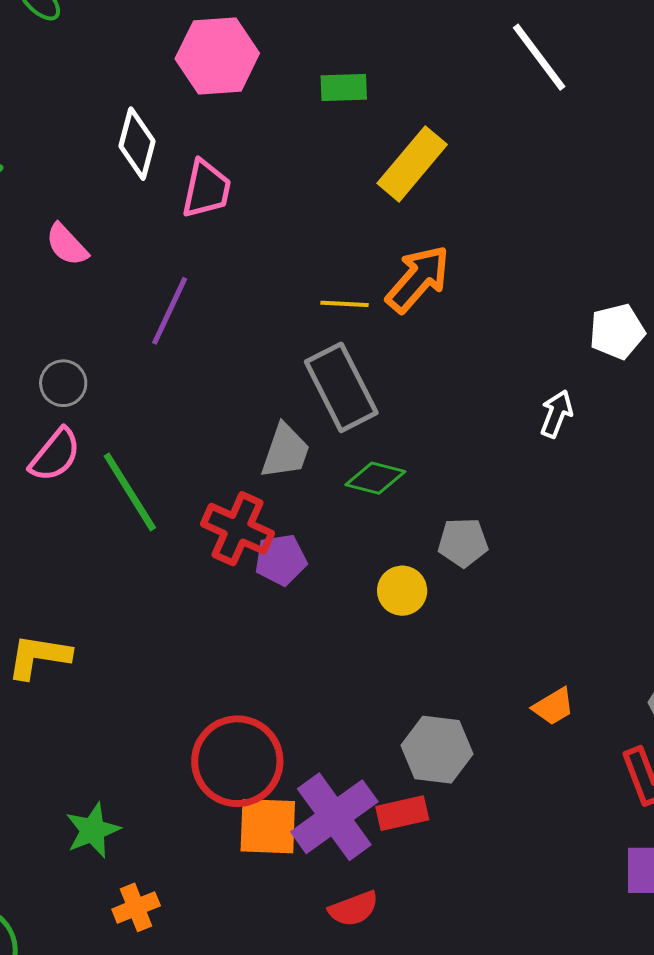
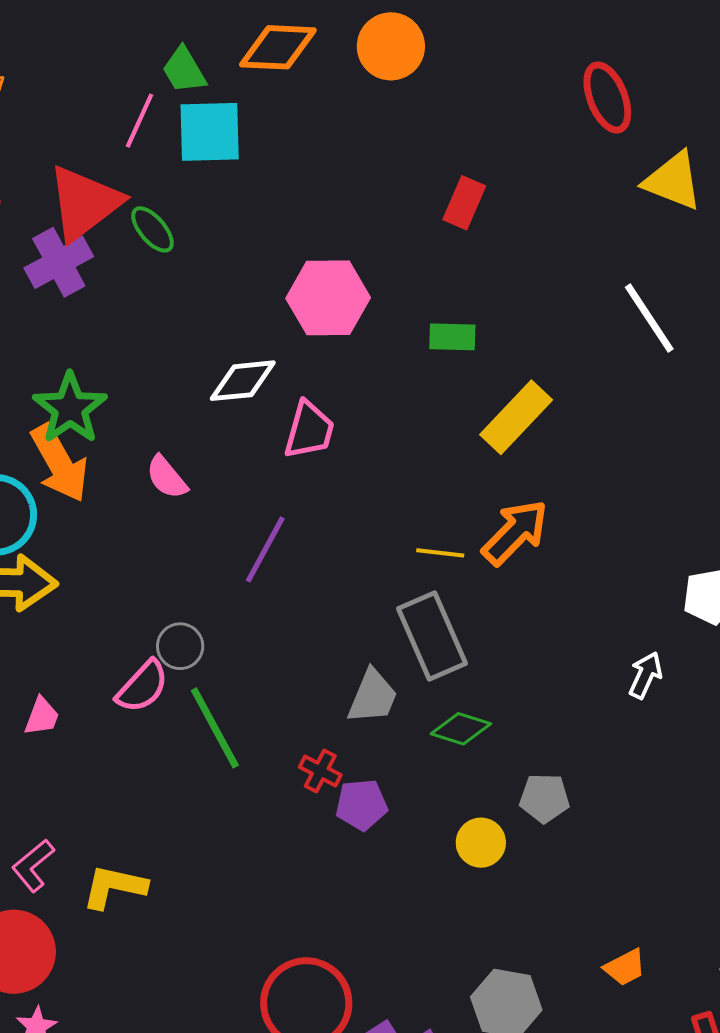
white diamond: (137, 144) -> (243, 381), turned 66
gray circle: (63, 383) -> (180, 646), moved
red cross: (238, 529) -> (320, 771), size x0.6

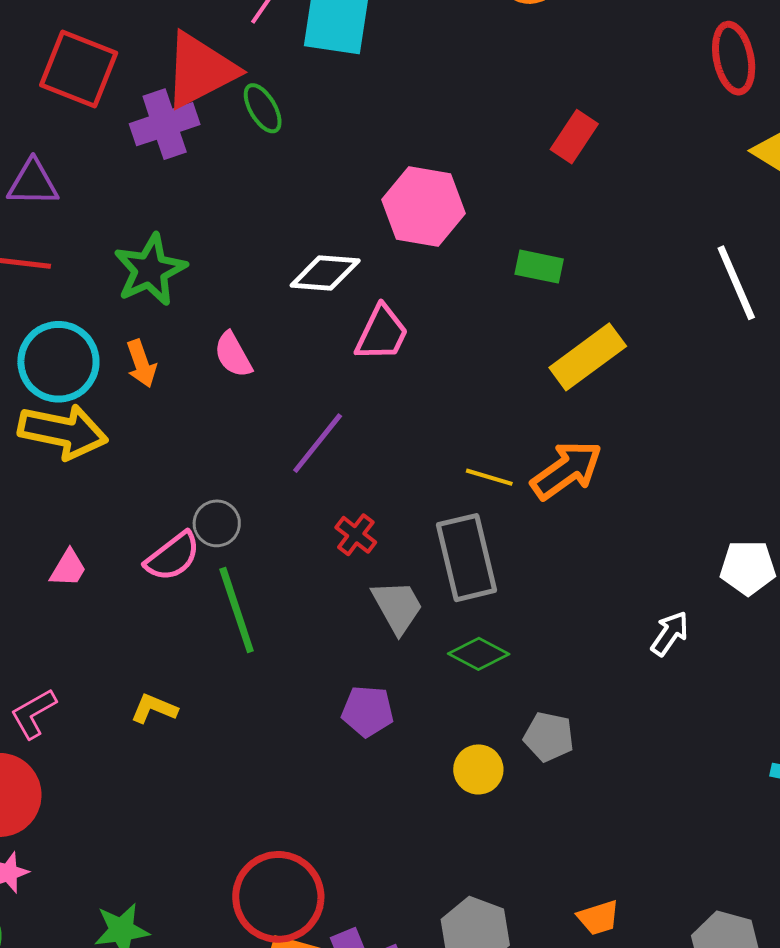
orange arrow: (60, 463) -> (141, 364), moved, size x0.6
gray trapezoid: (373, 697) -> (397, 607), turned -62
red cross: (320, 771) -> (356, 535), moved
yellow L-shape: (114, 887) -> (154, 709), moved, size x0.7

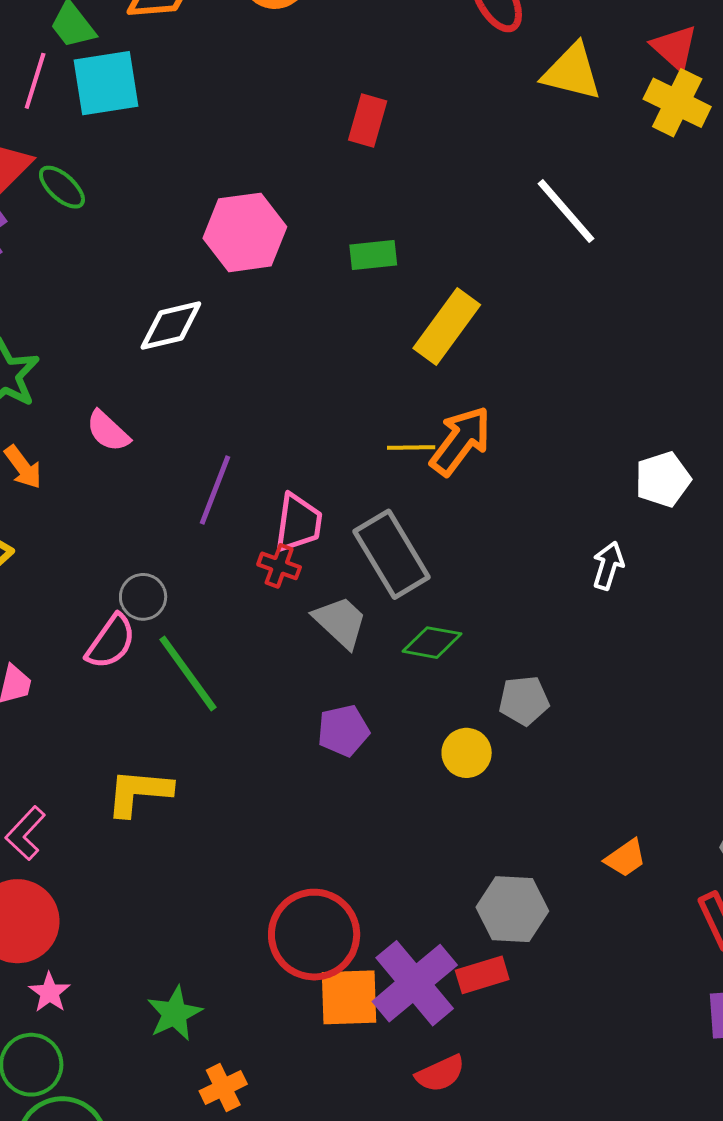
pink trapezoid: (382, 333) -> (298, 523), moved
yellow line: (489, 477) -> (411, 448), moved
yellow L-shape: (154, 709) -> (139, 792), size x1.5

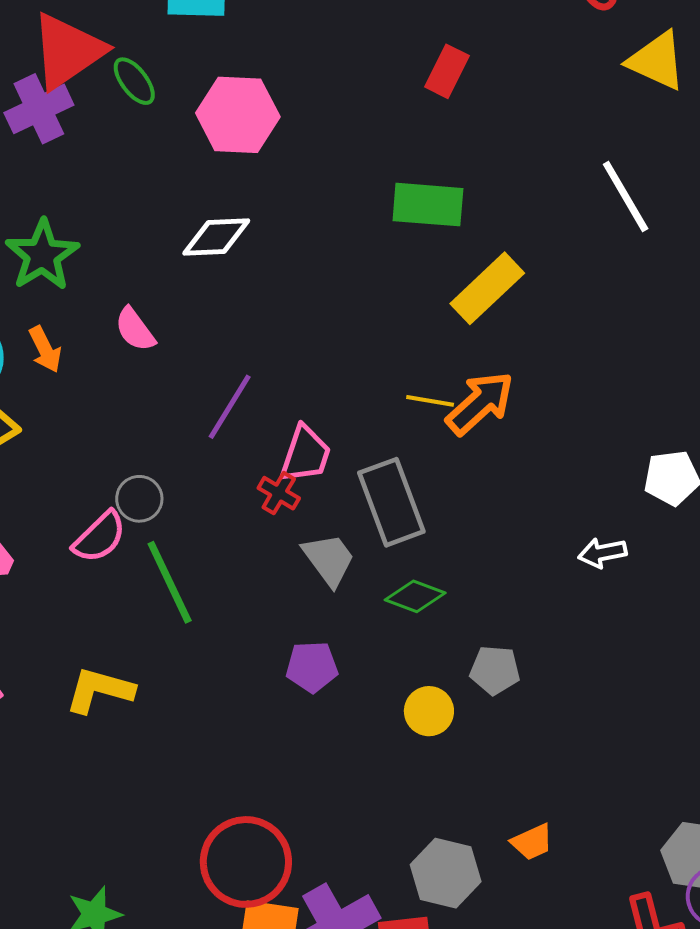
pink hexagon: (245, 232) -> (238, 115), moved
green rectangle: (373, 255) -> (428, 205), size x1.5
white arrow: (608, 566) -> (602, 553), turned -129
orange trapezoid: (625, 858) -> (532, 842), moved

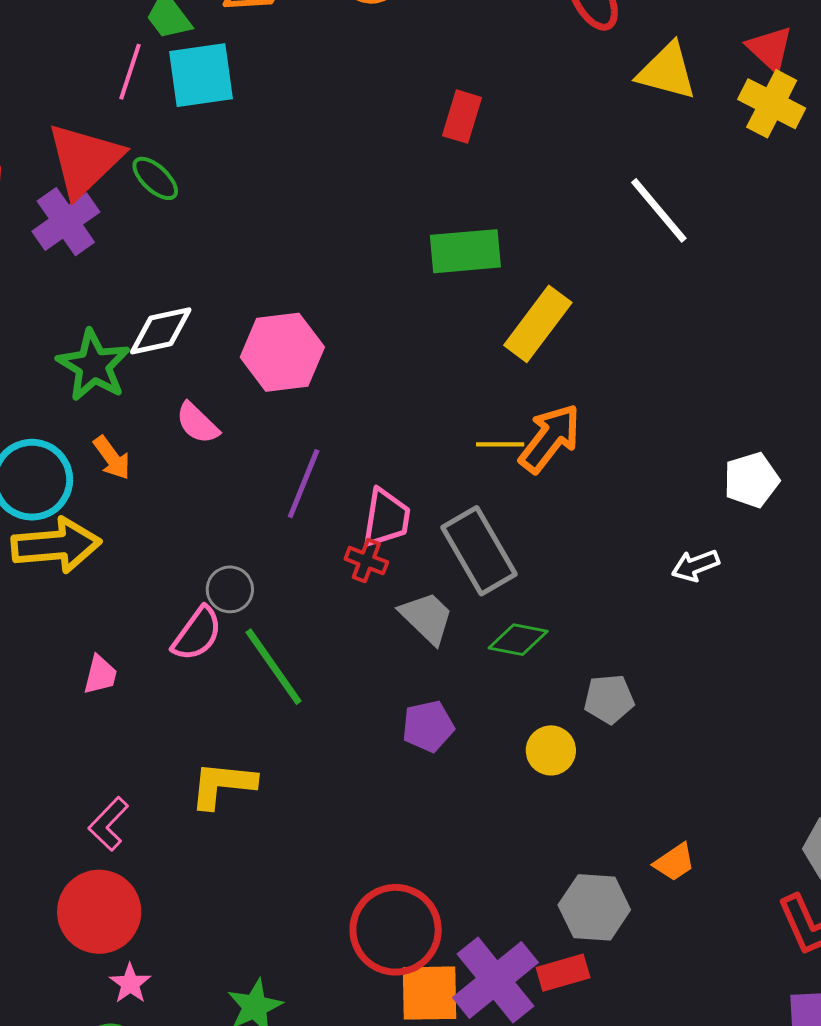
pink hexagon: (238, 115) -> (282, 352), moved
white diamond: (216, 237) -> (161, 331), moved

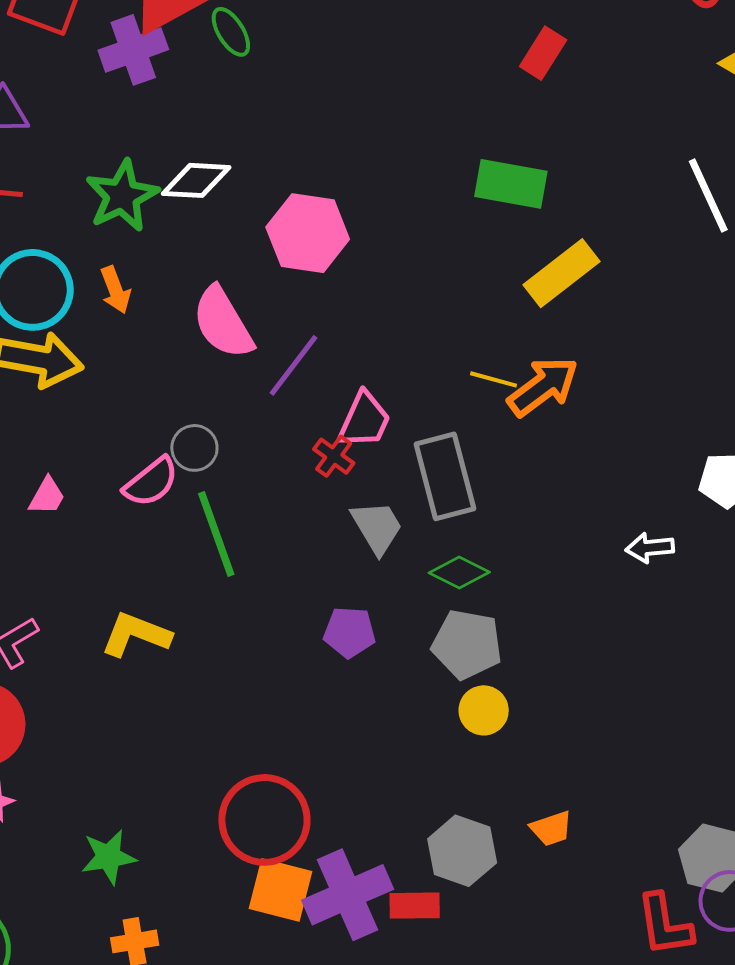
pink semicircle: (197, 423) -> (223, 323), moved, size x1.6
gray pentagon: (609, 699) -> (467, 644), moved, size x1.4
yellow circle: (551, 750) -> (484, 710), moved

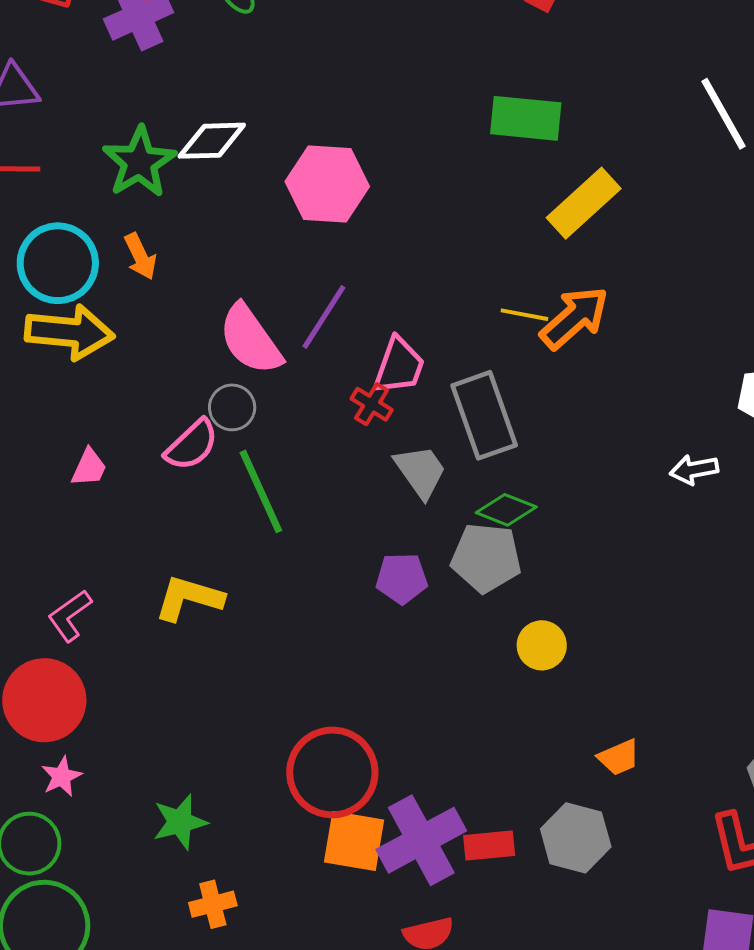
pink semicircle: (223, 323) -> (250, 339), moved
gray pentagon: (467, 644) -> (486, 558), moved
gray hexagon: (462, 851) -> (576, 838), moved

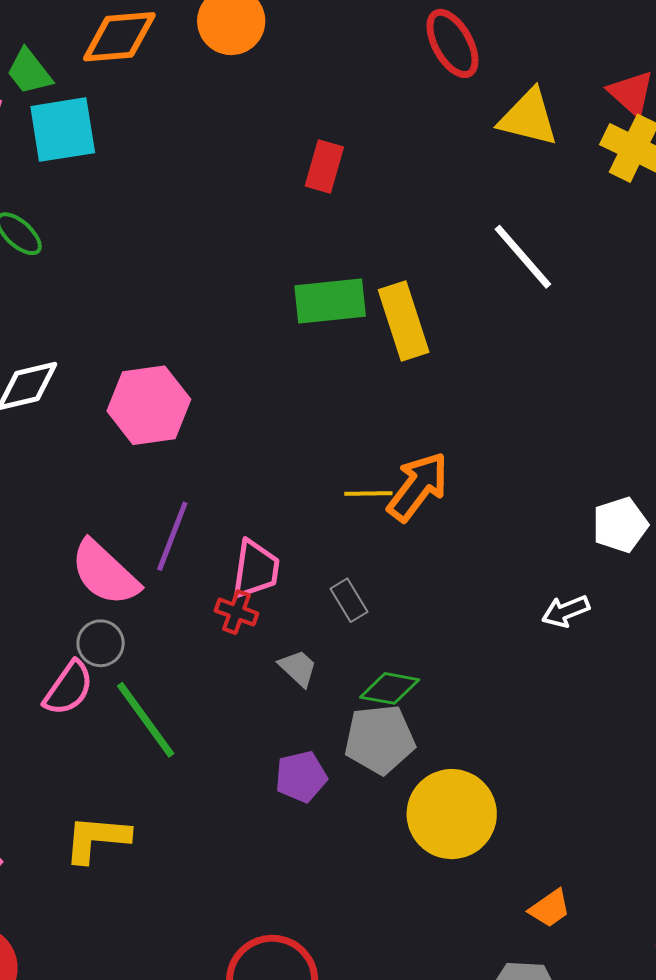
yellow rectangle: (584, 203) -> (404, 321), moved, turned -54
gray rectangle: (484, 415) -> (349, 600), size x0.5
gray trapezoid: (420, 471) -> (298, 668), size x0.7
yellow circle: (542, 645) -> (452, 814), size x1.8

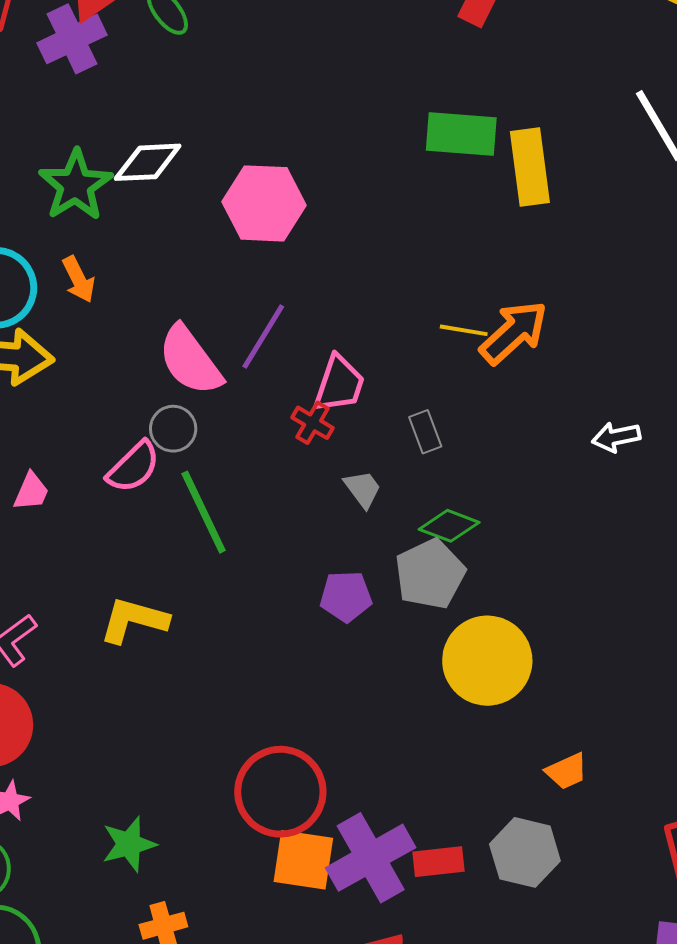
white arrow: (566, 611) -> (616, 437), moved
gray pentagon: (380, 739) -> (430, 574), turned -30

